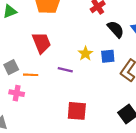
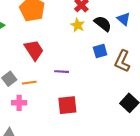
yellow star: (85, 54) -> (78, 25), moved
red square: (77, 111) -> (67, 105), moved

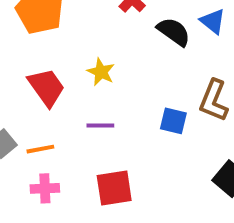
yellow star: (78, 25) -> (101, 72), moved
blue square: (100, 51) -> (173, 121), moved, turned 32
pink cross: (19, 103) -> (45, 188), moved

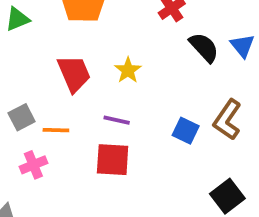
pink cross: (45, 188) -> (33, 165), moved, turned -32
red square: (114, 188) -> (113, 160), moved

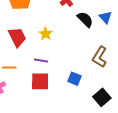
blue square: (186, 131) -> (74, 79), moved

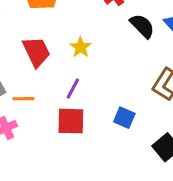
purple line: (41, 60) -> (73, 89), turned -72

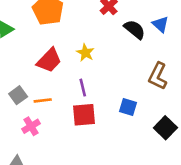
red trapezoid: (36, 52) -> (49, 60), turned 76
purple line: (73, 89) -> (83, 88), turned -36

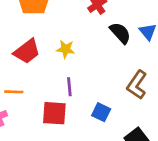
yellow star: (85, 53) -> (66, 49), turned -30
purple line: (83, 88) -> (69, 87), moved

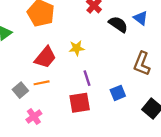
orange line: (14, 92) -> (42, 83), moved
blue square: (101, 112) -> (118, 93), turned -35

